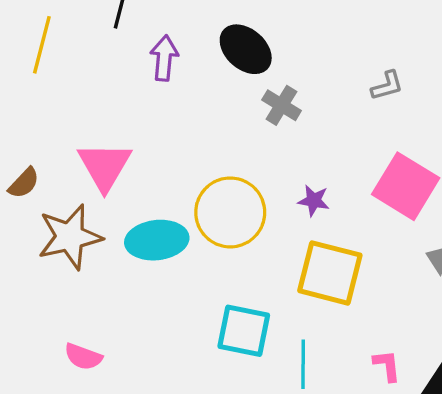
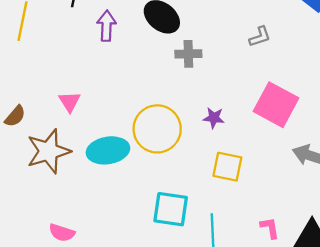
gray cross: (282, 105) -> (188, 54), turned -30
pink triangle: (105, 166) -> (70, 102), size x0.6
yellow square: (330, 273) -> (227, 167), size x0.7

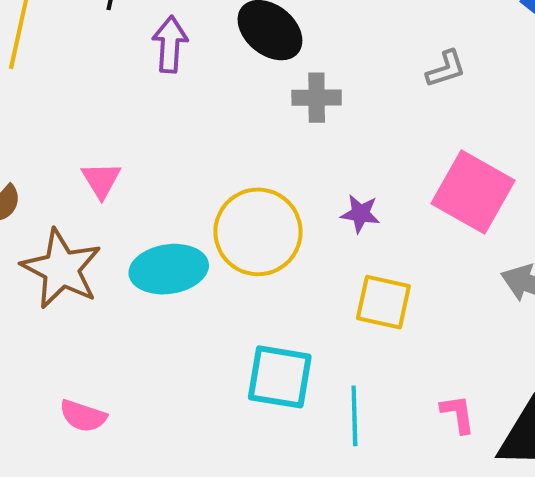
brown star: (48, 151) -> (61, 269), turned -30

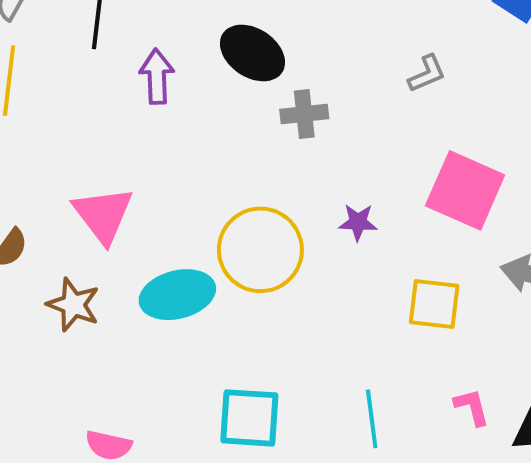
pink triangle: (101, 180) -> (103, 215), size x1.6
brown star: (61, 269) -> (73, 305), size x0.7
yellow square: (383, 302) -> (434, 304), moved
cyan square: (280, 377) -> (249, 418), moved

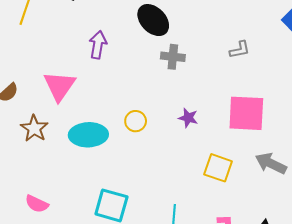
purple arrow: (157, 77) -> (98, 45), moved
pink square: (465, 190) -> (246, 113), turned -33
yellow circle: (260, 250) -> (136, 121), size x0.5

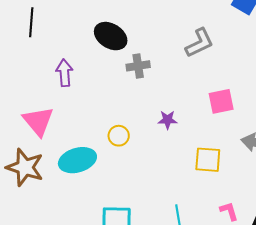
gray L-shape: (240, 50) -> (199, 43), size x1.5
pink square: (246, 113) -> (221, 101), size x0.7
brown star: (34, 128) -> (25, 167), size x1.4

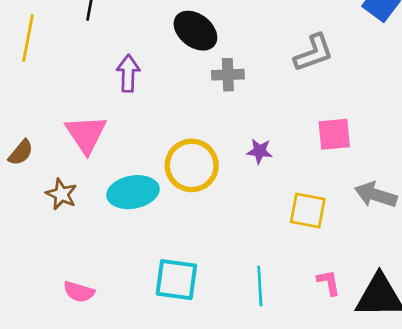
yellow circle: (119, 136) -> (192, 165), size x1.8
brown star: (25, 167) -> (61, 194), size x0.6

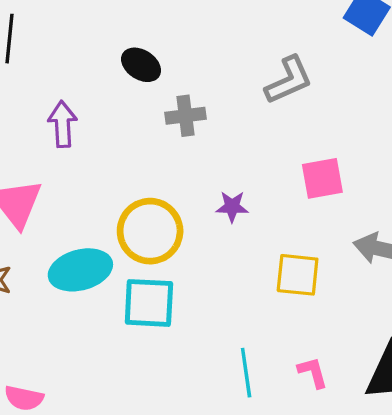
black ellipse: (195, 31) -> (141, 65), size x0.7
cyan square: (176, 280) -> (149, 303), moved
pink L-shape: (329, 283) -> (313, 372), moved

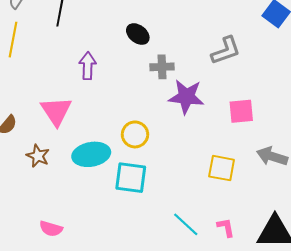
purple star: (232, 207) -> (186, 97), moved, size x1.8
yellow circle: (150, 231) -> (135, 134), size x0.7
cyan line: (246, 373) -> (186, 224), turned -44

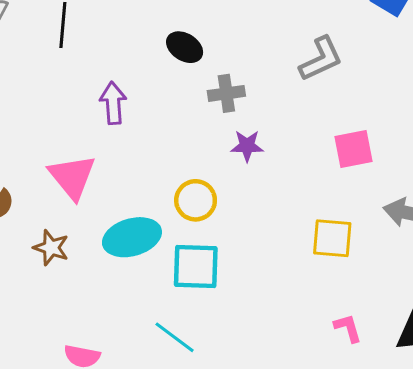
purple star: (186, 97) -> (247, 146), moved, size x0.6
cyan line: (186, 224) -> (175, 337), moved

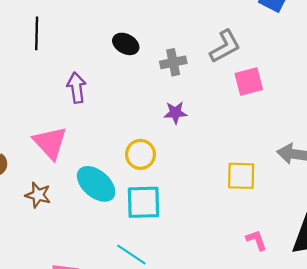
gray cross: (226, 93) -> (173, 62), moved
pink square: (354, 149) -> (249, 81), moved
cyan ellipse: (132, 237) -> (96, 184), turned 60

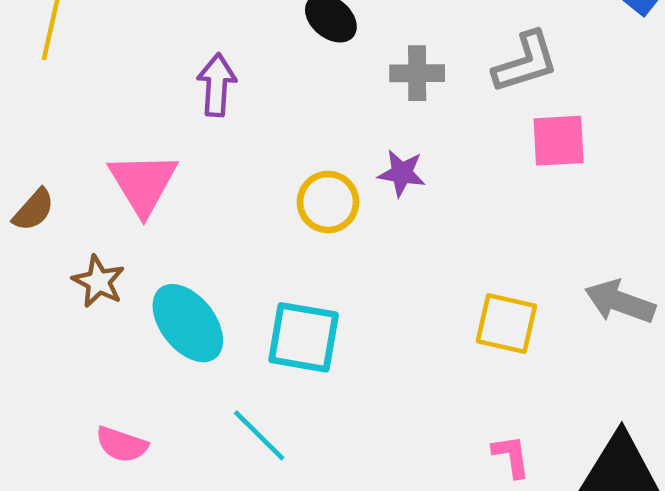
yellow circle: (140, 154) -> (328, 202), moved
cyan ellipse: (96, 184) -> (188, 323), moved

